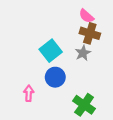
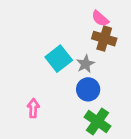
gray star: (83, 53) -> (85, 64), moved
blue circle: (55, 77) -> (88, 89), moved

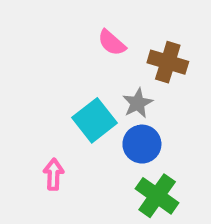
pink semicircle: (100, 18) -> (112, 43), moved
cyan square: (59, 59) -> (95, 120), moved

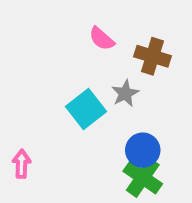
blue circle: (142, 144) -> (143, 150), moved
pink arrow: (54, 174) -> (22, 164), moved

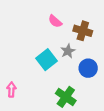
blue circle: (143, 150) -> (88, 68), moved
green cross: (143, 178) -> (66, 97), moved

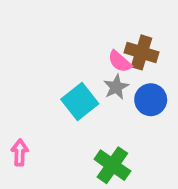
pink semicircle: (55, 21) -> (120, 62), moved
blue circle: (88, 68) -> (151, 100), moved

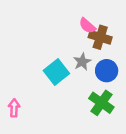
pink semicircle: (120, 62) -> (87, 26), moved
green cross: (112, 165) -> (101, 103), moved

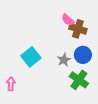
gray star: (82, 62) -> (64, 60), moved
cyan square: (56, 72) -> (31, 57), moved

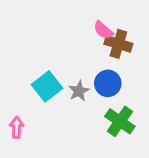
blue circle: (83, 55) -> (108, 83), moved
gray star: (64, 60) -> (79, 91), moved

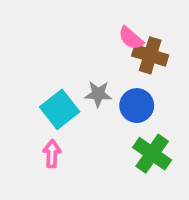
gray star: (79, 91) -> (98, 94), moved, turned 30
pink arrow: (17, 127) -> (52, 154), moved

